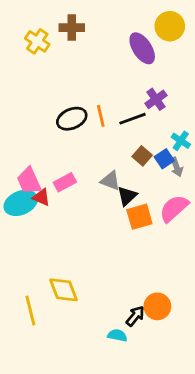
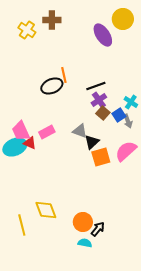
purple cross: (156, 99) -> (99, 100), moved
orange line: (101, 116) -> (64, 75), moved
orange circle: (157, 306) -> (83, 222), moved

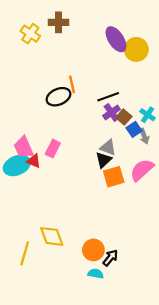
yellow circle: (123, 19) -> (136, 49), moved
brown square: (103, 113) -> (124, 117), moved
gray triangle: (80, 131) -> (108, 147), moved
pink rectangle: (47, 132) -> (53, 149), turned -35
yellow line: (22, 225) -> (25, 253), turned 30

